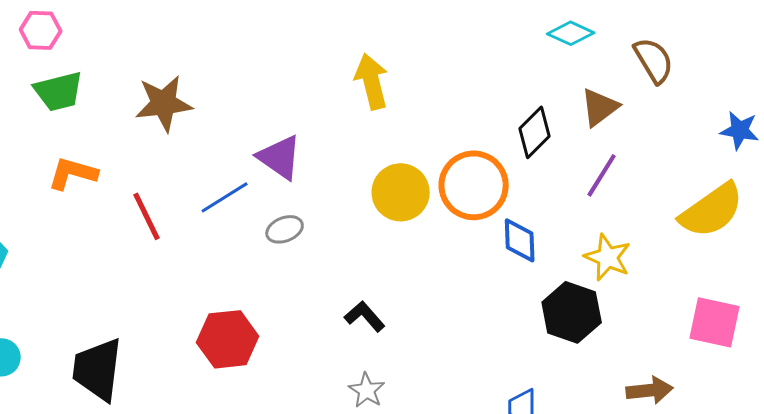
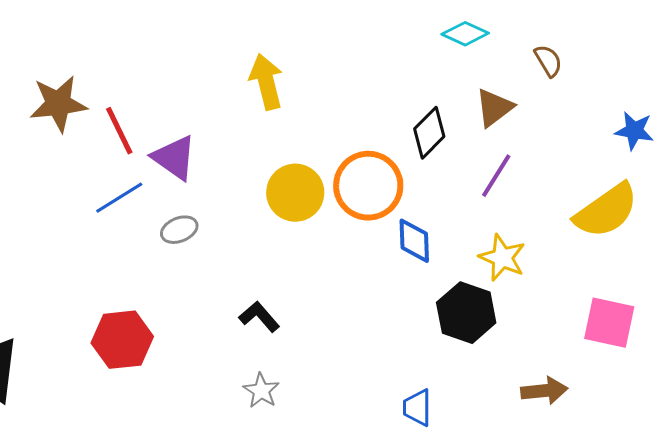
brown semicircle: (654, 60) -> (548, 61), size x0.7
red line: (147, 216) -> (119, 131), moved

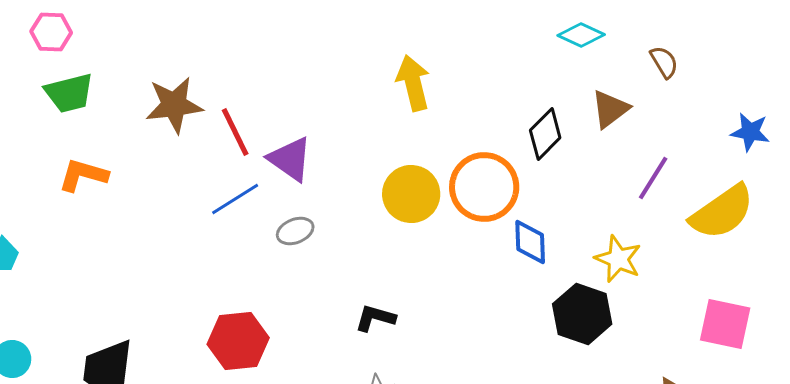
yellow arrow: (266, 82) -> (413, 83), moved
purple line: (496, 176) -> (653, 178), moved
black L-shape: (259, 317) -> (375, 318), turned -33

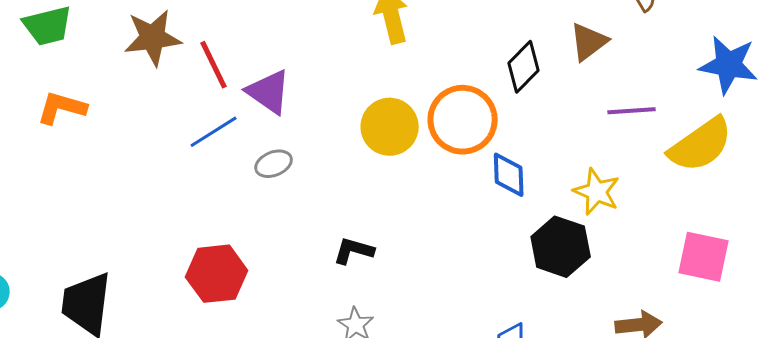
blue star: (750, 132) -> (729, 65), size x1.5
purple line: (653, 178) -> (632, 111), turned 54

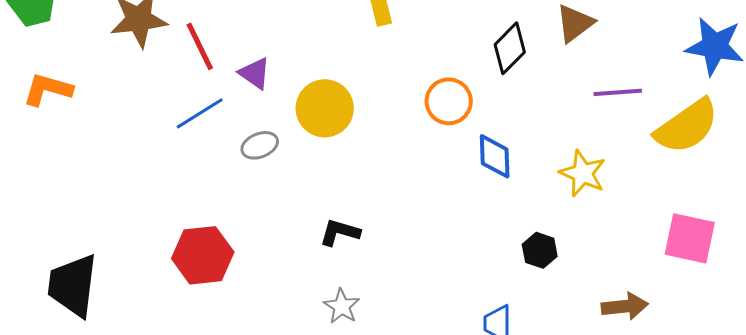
purple triangle: (269, 92) -> (255, 73), size x0.7
orange circle: (463, 120) -> (449, 101), size x0.7
yellow circle: (390, 127) -> (325, 108), moved
black hexagon: (561, 247) -> (540, 250), moved, size x0.6

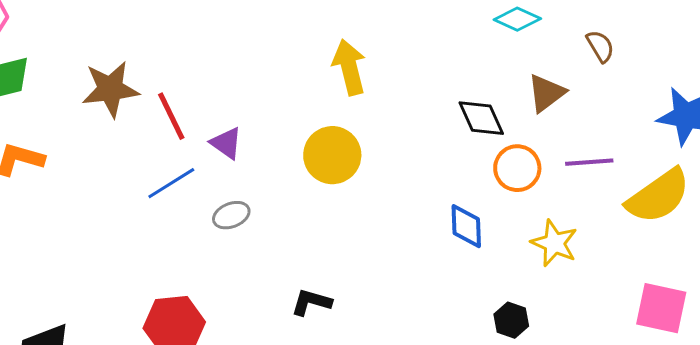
black diamond: (510, 48) -> (481, 118), turned -69
orange circle: (449, 101) -> (517, 168), moved
yellow circle: (325, 108) -> (332, 155), moved

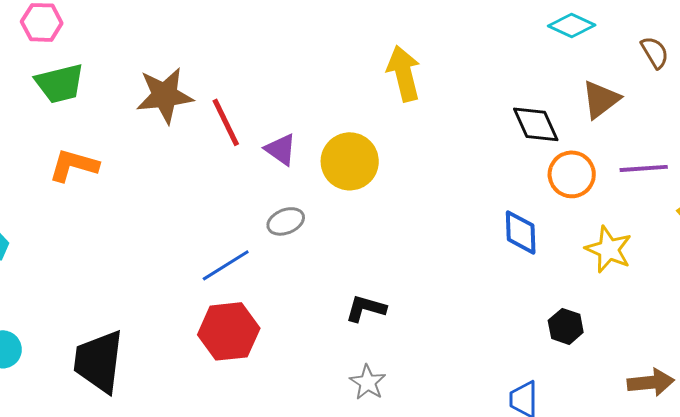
yellow circle: (332, 155) -> (350, 161), moved
blue line: (171, 183) -> (226, 265), moved

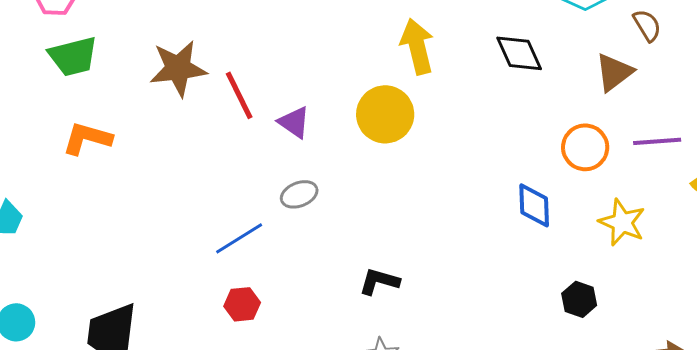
brown semicircle: (655, 52) -> (647, 25), moved
black diamond: (536, 124) -> (519, 53), moved
yellow circle: (350, 161) -> (385, 114), moved
red hexagon: (229, 331) -> (242, 304), size x0.6

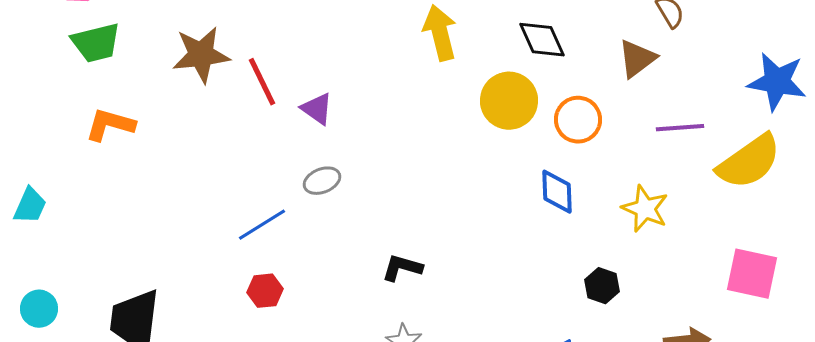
yellow circle: (385, 114) -> (509, 101), moved
orange circle: (585, 147) -> (578, 120), moved

